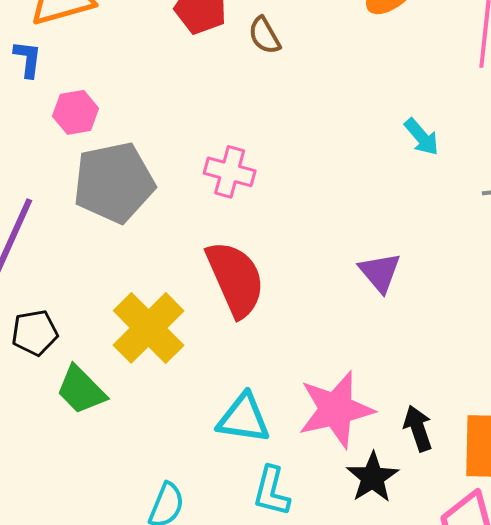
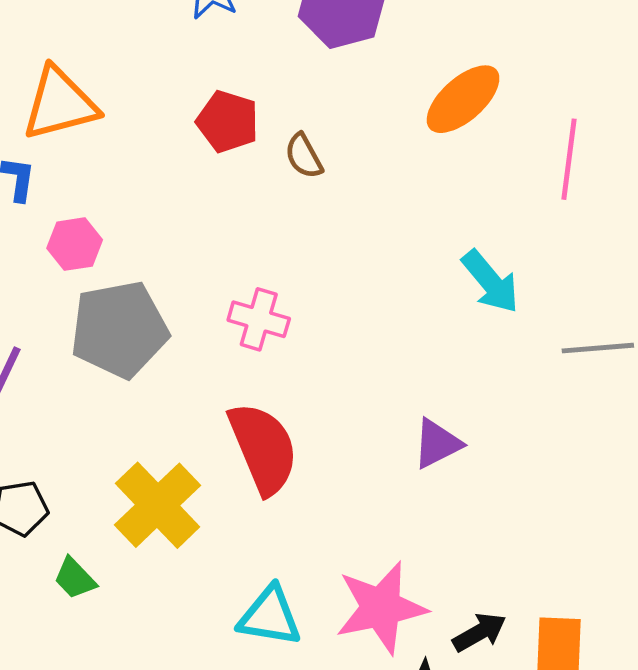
cyan arrow: (422, 137) -> (490, 282), size x1.4
purple triangle: (380, 272) -> (437, 444), turned 42
green trapezoid: (81, 390) -> (75, 578), size x0.7
black arrow: (418, 428) -> (479, 632), turned 78

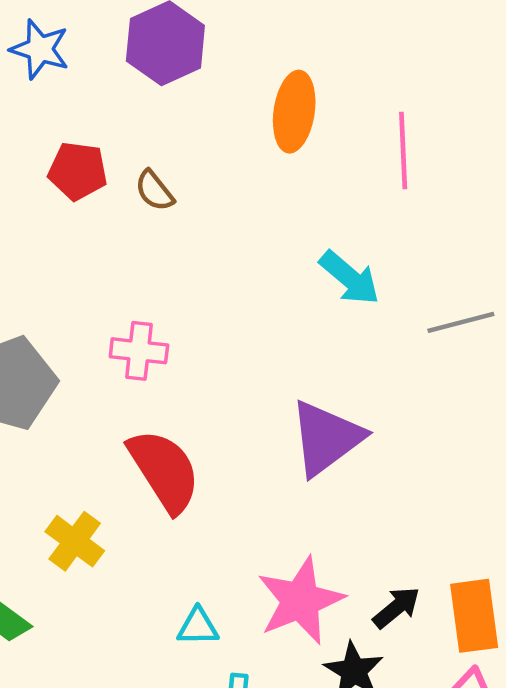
orange ellipse: (463, 99) -> (294, 112), turned -30
purple triangle: (437, 444) -> (326, 438), size x1.6
yellow cross: (158, 505) -> (75, 541), size x0.7
cyan triangle: (270, 616) -> (198, 627), size x0.7

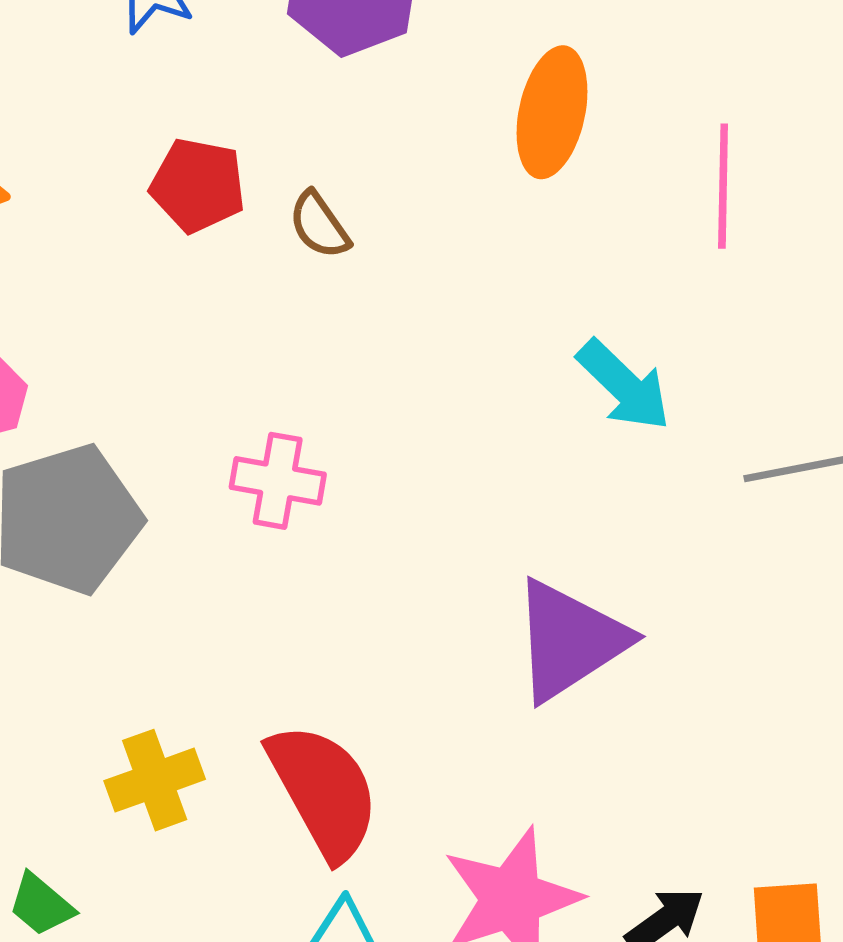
red semicircle: (164, 471) -> (324, 791), moved
yellow cross: (75, 541) -> (155, 780), turned 30

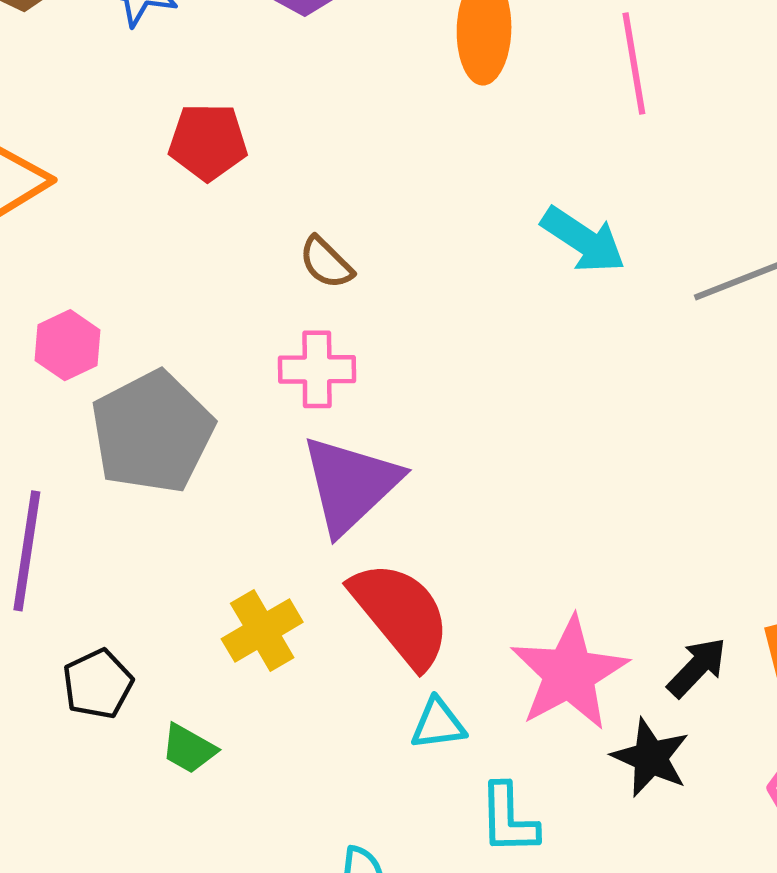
brown semicircle: (319, 225) -> (326, 263), moved
purple triangle: (569, 640) -> (350, 484), moved

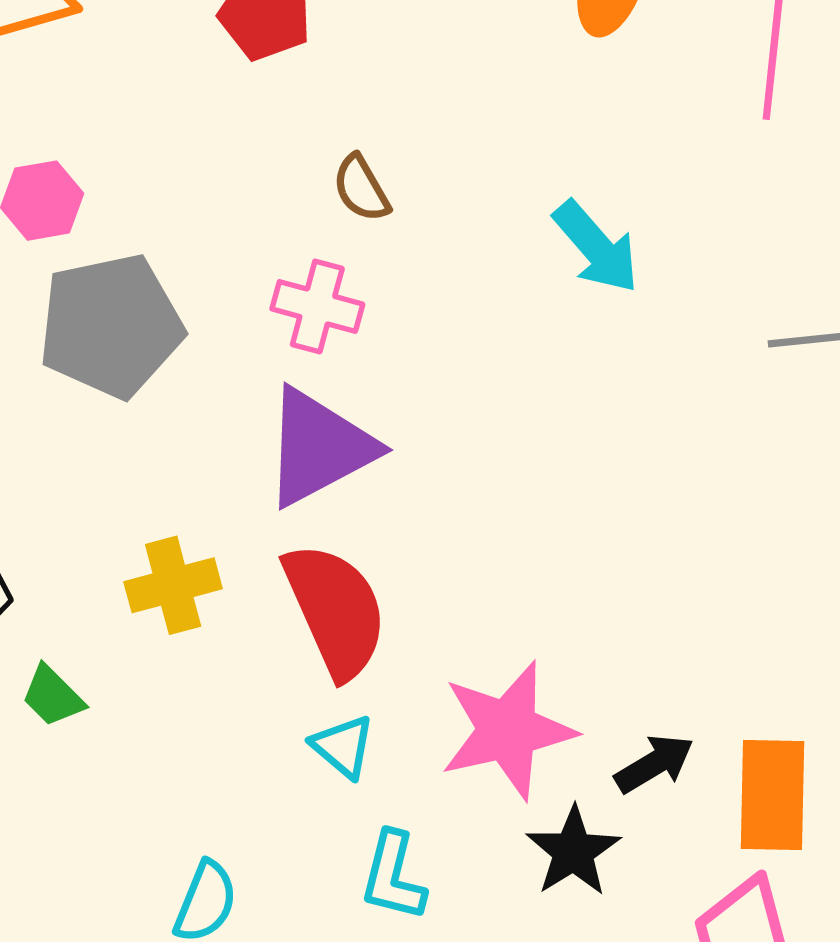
cyan arrow: (583, 240) -> (596, 247), moved
cyan triangle: (438, 724) -> (343, 747), turned 32

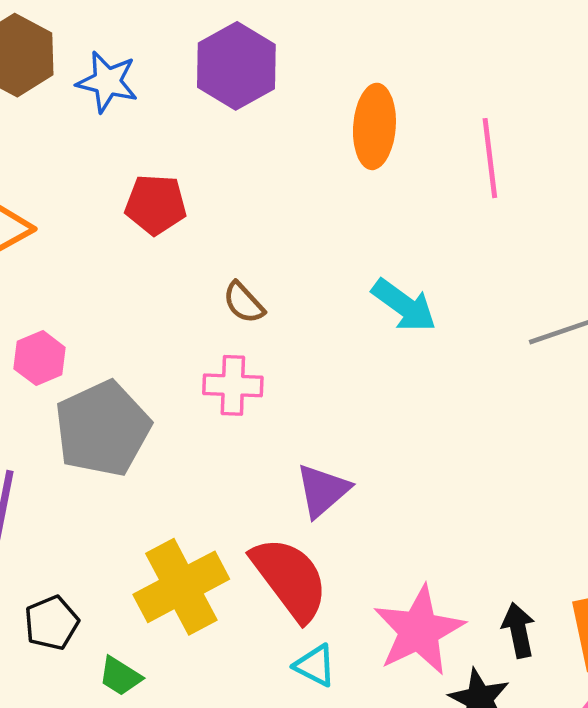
purple triangle: (319, 447) -> (323, 490), moved, size x0.7
yellow cross: (173, 585) -> (181, 587), size x1.5
black arrow: (654, 764) -> (519, 630), turned -58

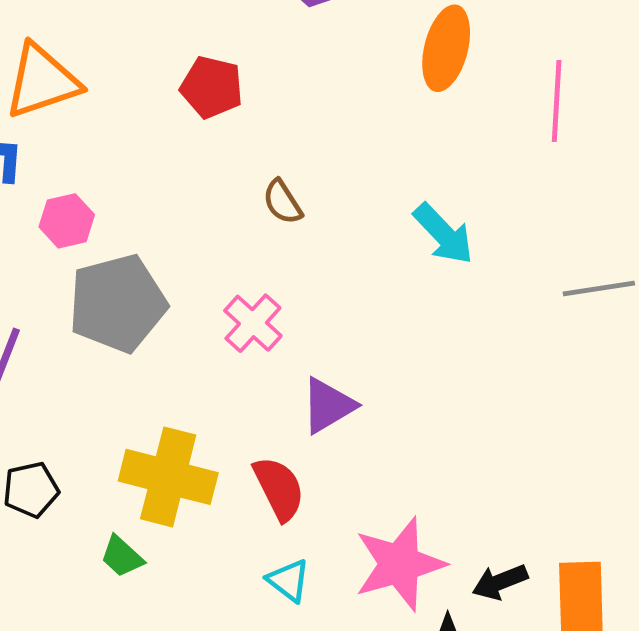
pink cross: (233, 385) -> (253, 323), moved, turned 30
red semicircle: (290, 579) -> (279, 488), size x0.7
yellow cross: (181, 587) -> (168, 477), turned 32
black arrow: (519, 630) -> (500, 582), turned -110
green trapezoid: (120, 676) -> (122, 556), moved

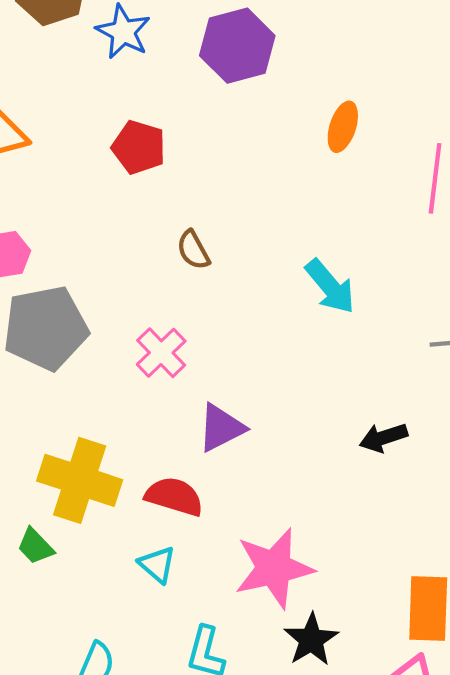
orange ellipse: (446, 48) -> (343, 127), size x0.7
red semicircle: (279, 488) -> (174, 496), turned -50
cyan triangle: (289, 580) -> (157, 565), moved
black arrow: (500, 582) -> (383, 438), moved

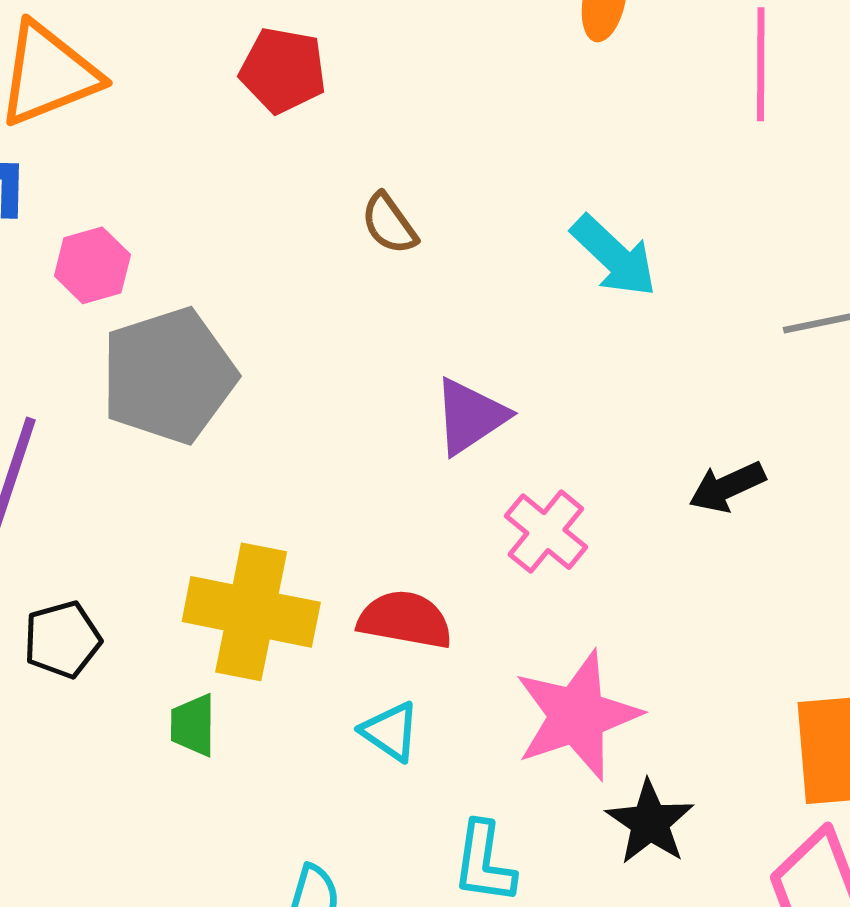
pink cross: (161, 353) -> (546, 532), moved
purple triangle: (221, 428) -> (470, 416), moved
green trapezoid: (35, 546) -> (193, 725), turned 51

